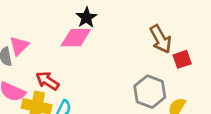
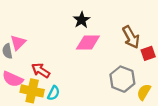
black star: (86, 18) -> (82, 20), moved
pink diamond: (76, 38) -> (88, 43), moved

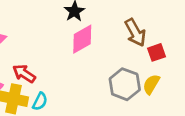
pink diamond: (88, 43) -> (82, 39), turned -30
yellow semicircle: (144, 92) -> (151, 84), moved

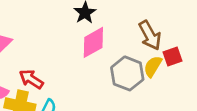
gray hexagon: (125, 84) -> (127, 73), moved
yellow semicircle: (151, 84) -> (153, 66), moved

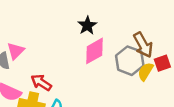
gray hexagon: (127, 73) -> (130, 61), moved

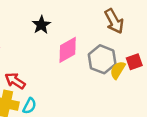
black star: (87, 25) -> (41, 25), moved
brown arrow: (143, 45) -> (114, 21), moved

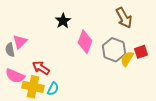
pink diamond: (68, 50) -> (85, 42), turned -40

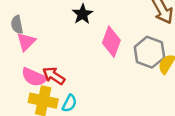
gray semicircle: (10, 50) -> (17, 25), moved
pink semicircle: (15, 76) -> (34, 77), moved

